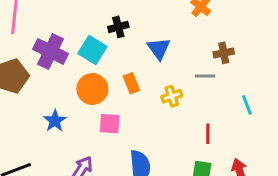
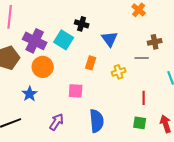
black cross: (118, 27) -> (82, 24), turned 32
orange rectangle: (131, 83) -> (91, 63), turned 40
orange circle: (92, 89) -> (43, 67), moved
blue star: (55, 121) -> (30, 94), moved

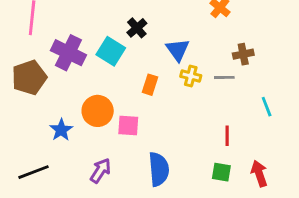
black cross: (82, 24) -> (137, 28), turned 32
orange circle: (43, 67) -> (98, 111), moved
yellow cross: (119, 72) -> (191, 76), moved, turned 32

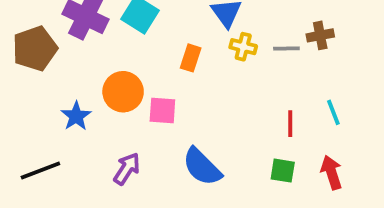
brown cross: (243, 54) -> (320, 35), moved
cyan line: (267, 107) -> (333, 112), moved
blue semicircle: (159, 169) -> (202, 167), turned 140

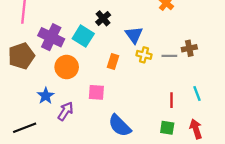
orange circle: (123, 92) -> (67, 67), moved
purple arrow: (127, 169) -> (66, 111), moved

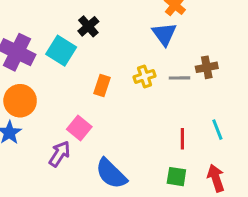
blue triangle: (134, 35) -> (164, 34), moved
yellow cross: (144, 55) -> (145, 76), turned -32
orange circle: (67, 67) -> (20, 101), moved
pink square: (96, 92) -> (79, 128), turned 35
purple arrow: (66, 111) -> (60, 154), moved

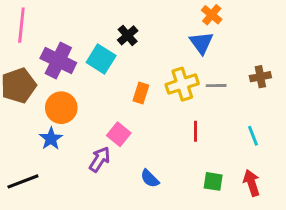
brown cross: (207, 67) -> (260, 77), moved
yellow cross: (145, 76) -> (182, 84), size x1.5
red line: (182, 139) -> (195, 131), moved
blue semicircle: (111, 174) -> (150, 178), size x0.6

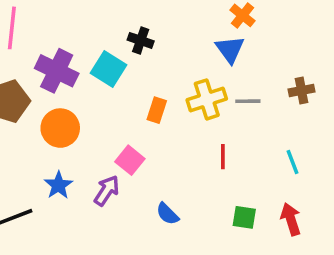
black cross: (128, 35) -> (141, 40), turned -30
blue star: (51, 139) -> (58, 185), moved

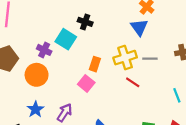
purple cross: (57, 71) -> (44, 50), moved, size x0.6
red line: (223, 157) -> (133, 82), moved, turned -56
pink square: (130, 160) -> (86, 83), moved

